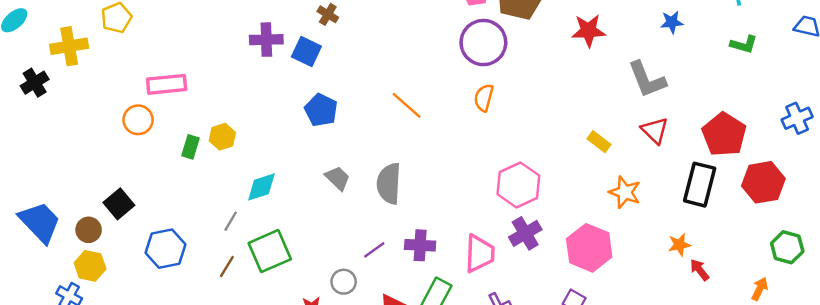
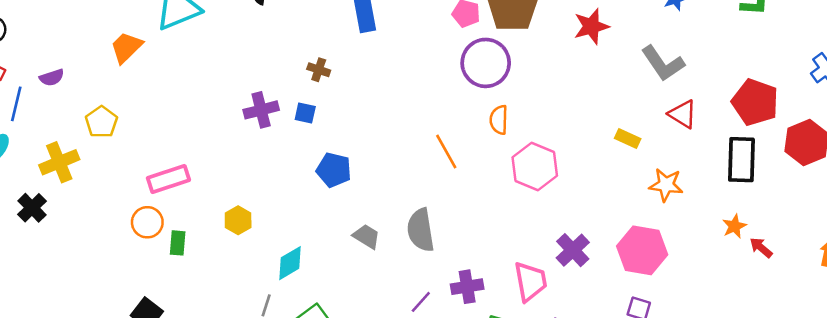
blue square: (306, 52) -> (305, 113), size x0.7
orange line: (407, 105) -> (446, 151), moved, turned 32
green rectangle: (191, 147) -> (178, 243), moved
pink hexagon: (518, 185) -> (535, 167), moved

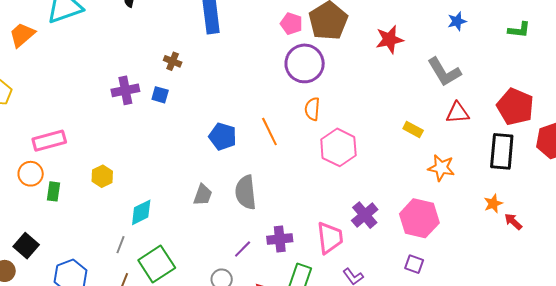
red triangle: (683, 114) -> (458, 113), turned -40
blue pentagon: (334, 170) -> (223, 136), moved
gray trapezoid: (366, 236) -> (203, 195), turned 75

